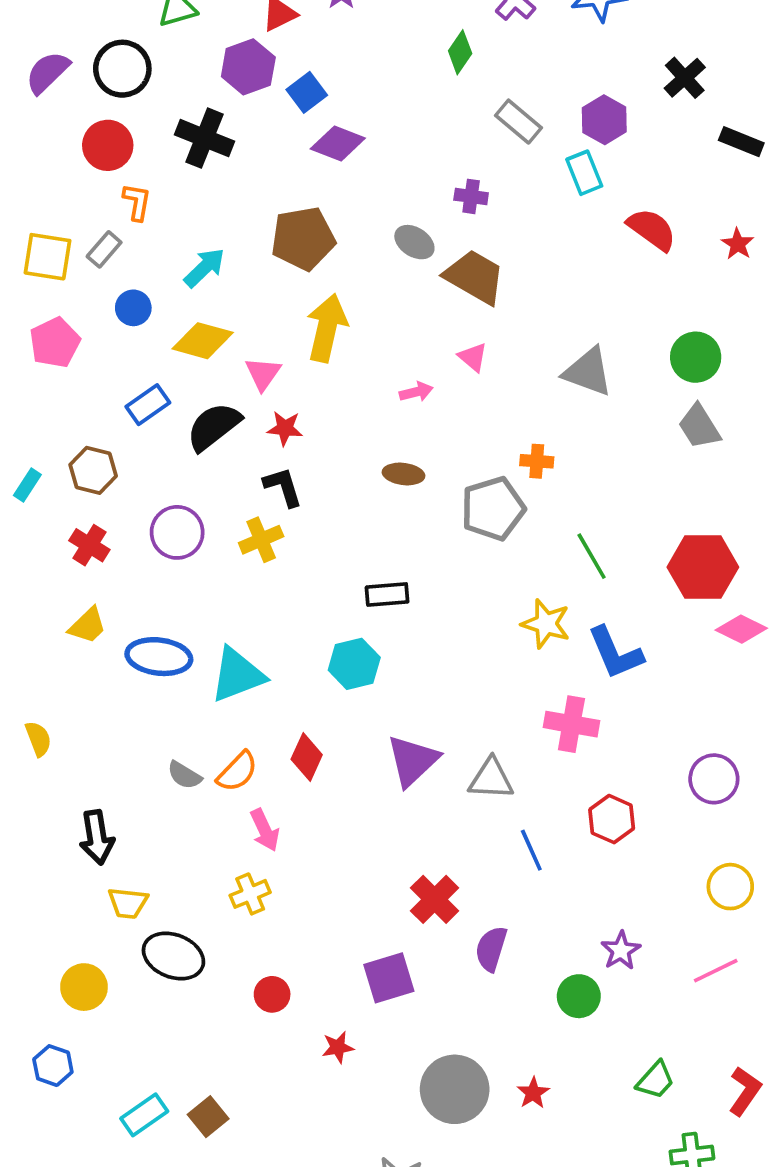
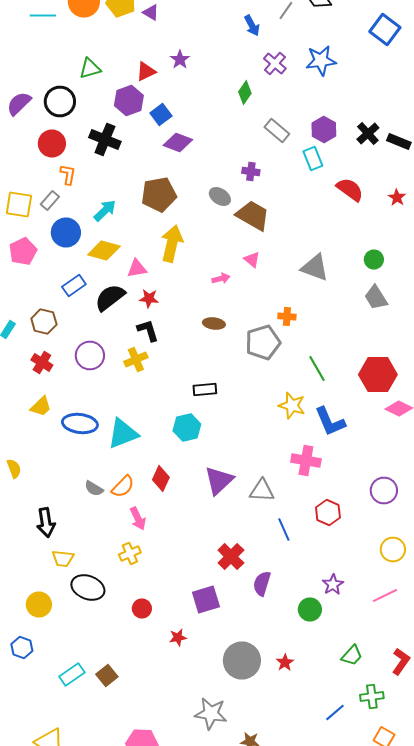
black cross: (685, 78) -> (368, 134), moved
blue circle: (133, 308) -> (66, 232), size x1.5
green circle: (696, 357) -> (374, 260), size x0.7
pink triangle: (263, 374) -> (137, 268), turned 45

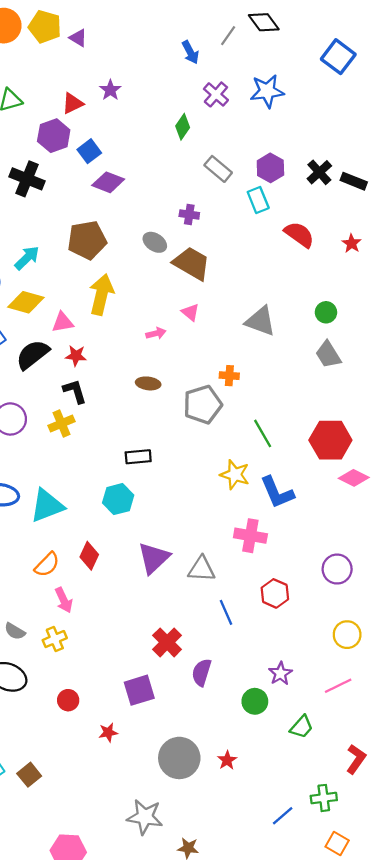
gray semicircle: (94, 488) -> (15, 631), moved
green trapezoid: (352, 656) -> (302, 727), moved

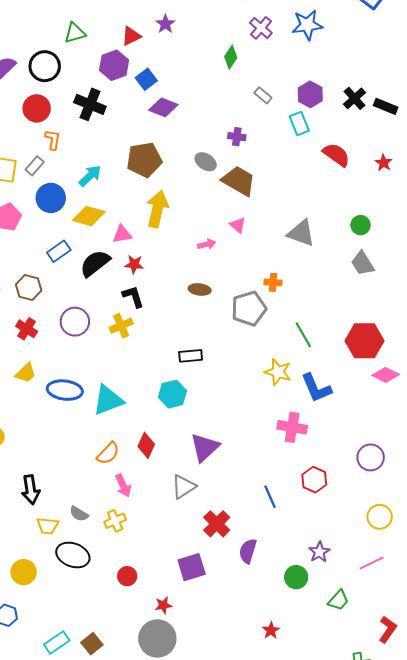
gray rectangle: (218, 169) -> (263, 95), size x0.7
gray triangle: (202, 569) -> (183, 487), moved, turned -36
gray circle: (179, 758) -> (157, 638), moved

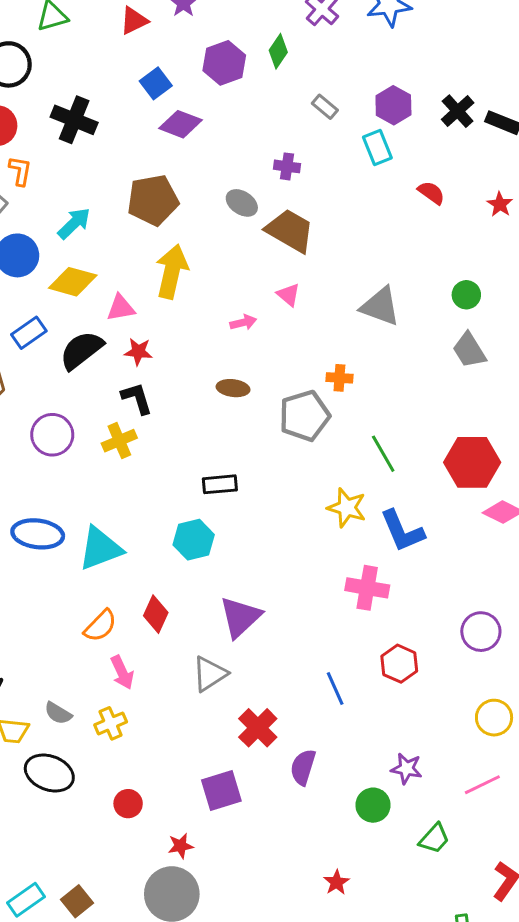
purple hexagon: (114, 65) -> (224, 63), moved
red semicircle: (336, 155) -> (431, 193), size x0.7
purple star: (319, 552) -> (407, 769), turned -30

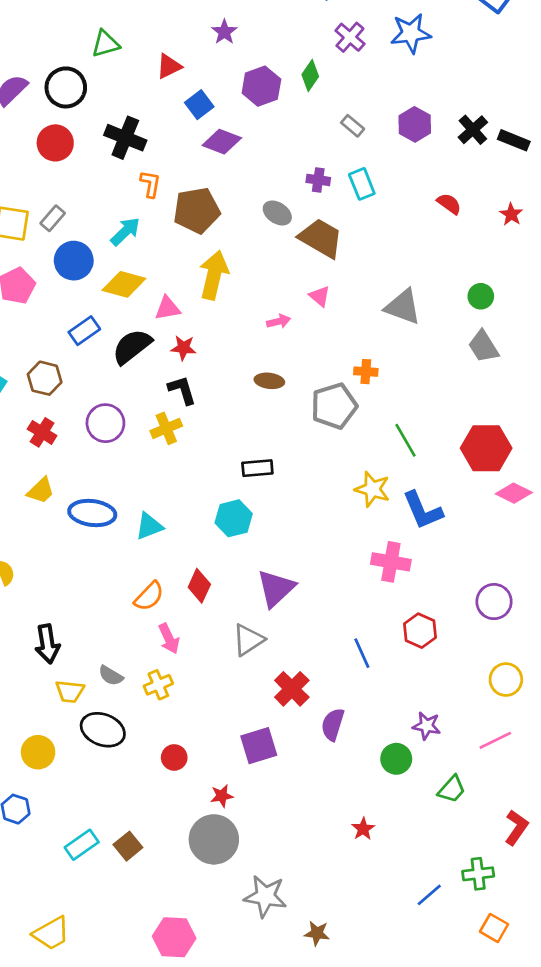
red triangle: (134, 21) -> (169, 66), moved
cyan rectangle: (377, 148) -> (362, 184), moved
orange L-shape: (20, 171) -> (150, 184), moved
cyan triangle: (100, 548) -> (149, 526), size x0.7

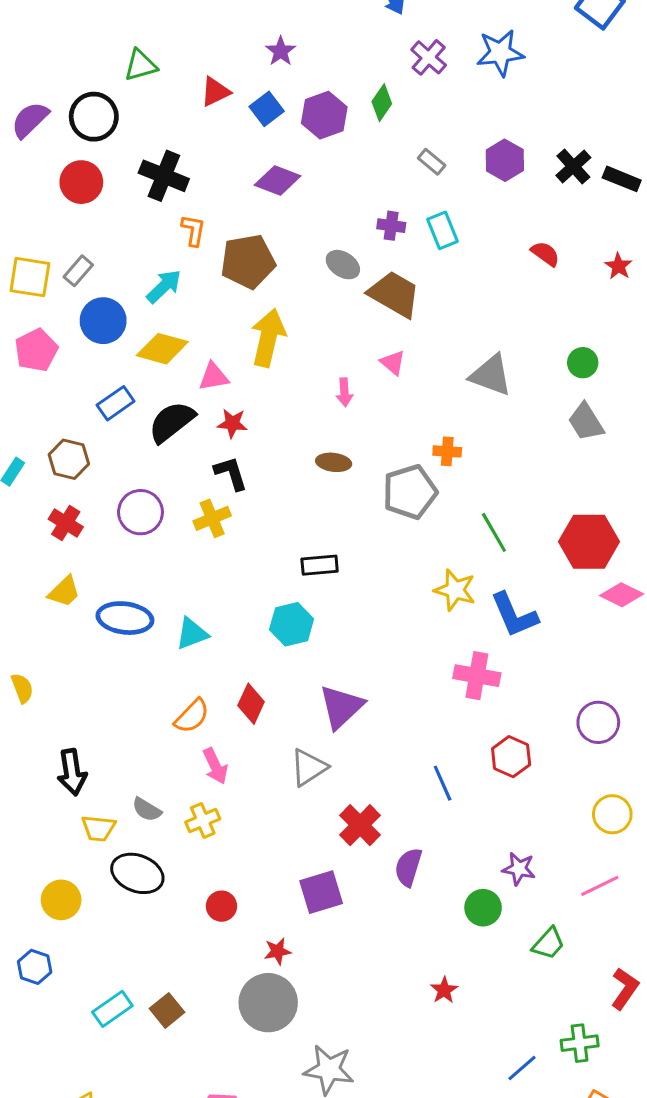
blue square: (199, 105) -> (267, 109), moved
pink arrow: (279, 321) -> (344, 392), turned 100

